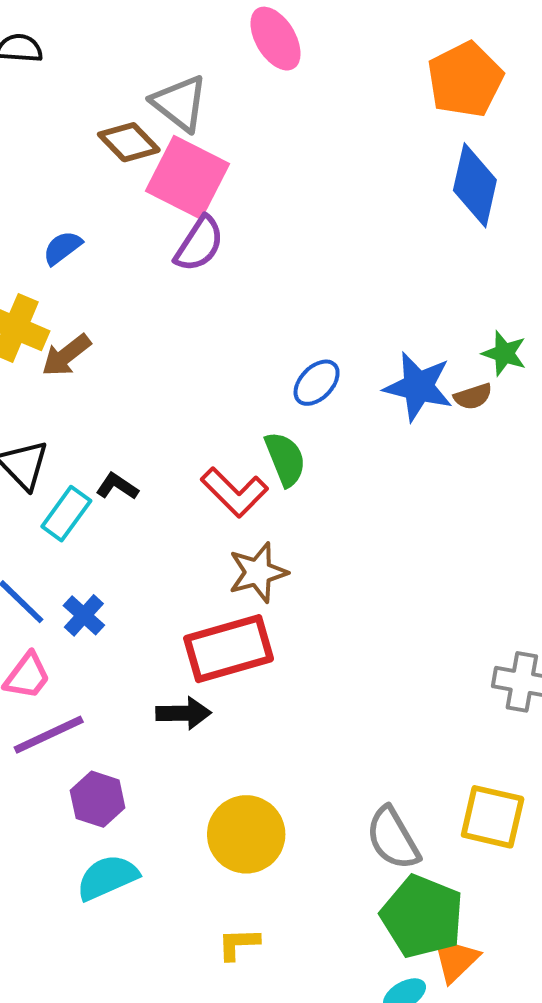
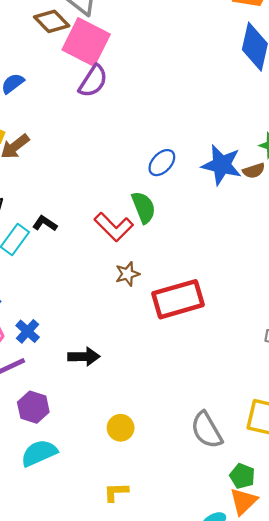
brown star: (258, 572) -> (127, 274), size x0.7
blue cross: (84, 615) -> (28, 331), moved
red rectangle: (229, 649) -> (178, 299), moved
yellow circle: (246, 834) -> (121, 428), size x0.6
green pentagon: (422, 916) -> (242, 476), moved, size x0.5

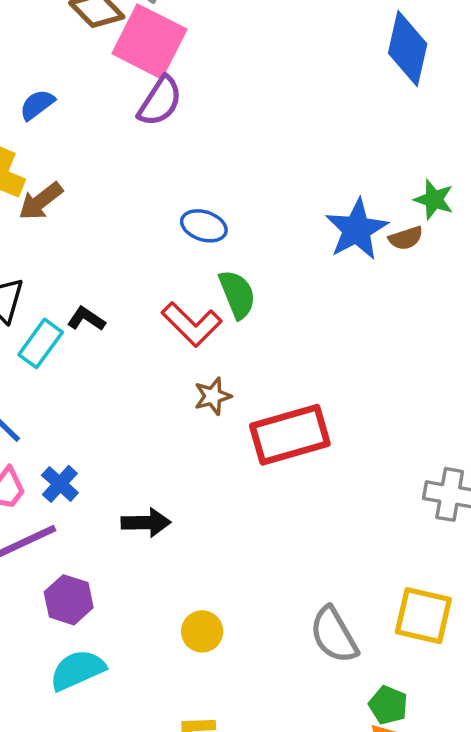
blue ellipse: (162, 163) -> (204, 226), moved, turned 64
blue star: (222, 165) -> (357, 229), turned 30

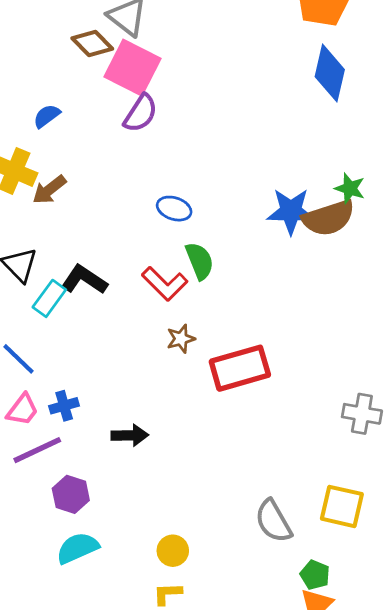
blue star: (357, 229) -> (291, 211), turned 30
brown semicircle: (406, 238) -> (328, 218), size x2.0
black L-shape: (86, 319) -> (84, 280), size x1.6
blue cross: (60, 484) -> (64, 406), turned 32
yellow circle: (202, 631) -> (173, 551), moved

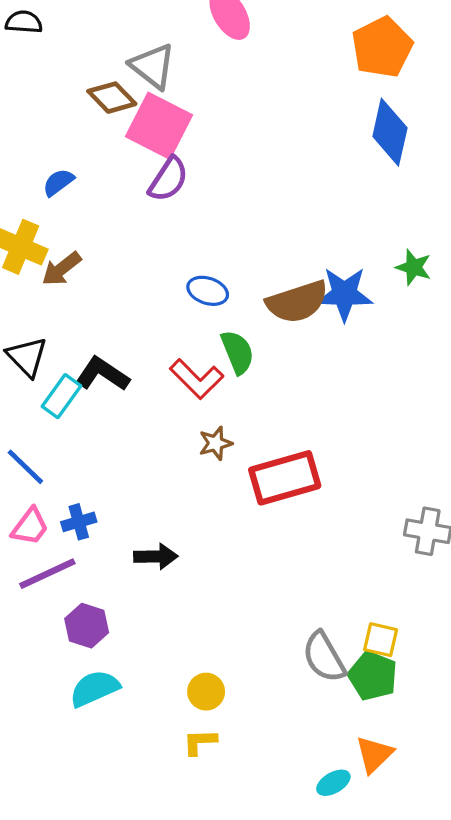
brown semicircle: (328, 218) -> (297, 302), moved
yellow square: (342, 506) -> (381, 640), moved, size x0.7
green pentagon: (315, 575) -> (373, 676), moved, size x1.4

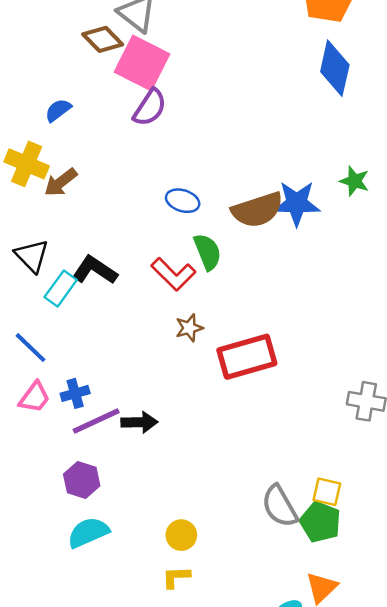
purple line: (47, 574) -> (96, 421), moved

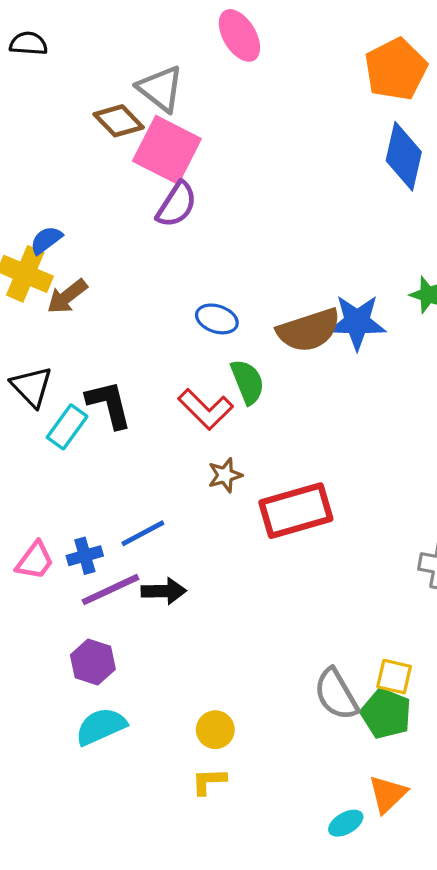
blue semicircle: (58, 110) -> (46, 240), moved
black L-shape: (95, 270) -> (109, 404), turned 42
blue line: (31, 348) -> (143, 533), moved, turned -72

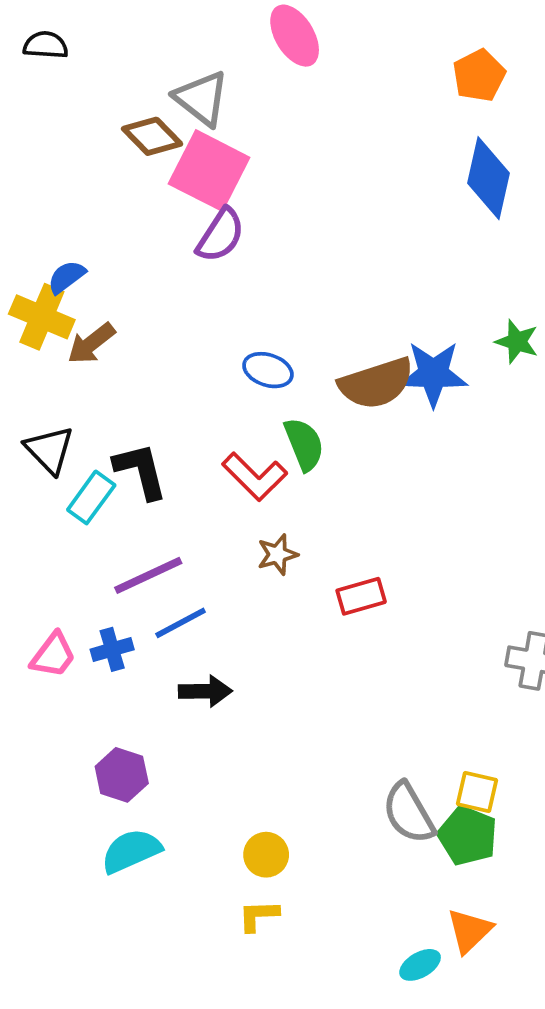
orange pentagon: (396, 69) -> (479, 76), size x0.7
red rectangle: (296, 511) -> (361, 596), size x0.6
purple line: (111, 590) -> (148, 575), moved

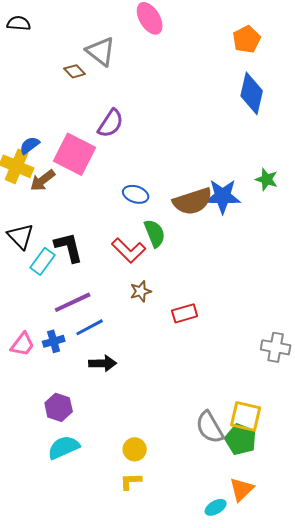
brown diamond: (152, 136) -> (75, 71), size x0.7
pink square: (209, 171) -> (75, 154), moved
yellow square: (477, 792) -> (246, 416), size x1.4

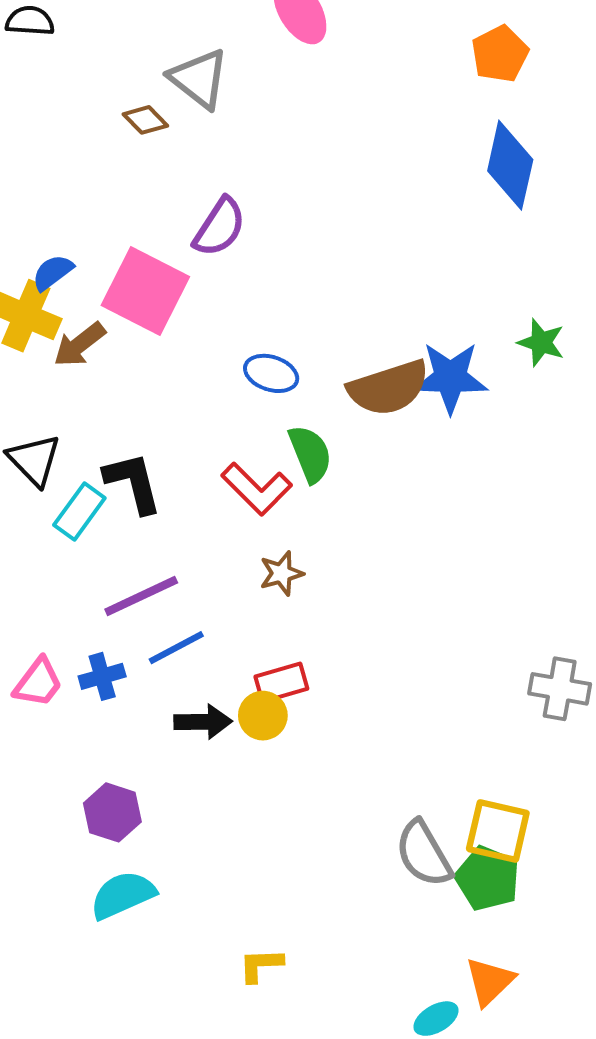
red rectangle: (185, 313) -> (281, 683), moved
yellow circle: (135, 449) -> (263, 716), moved

